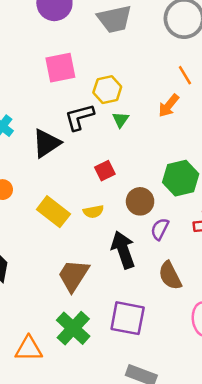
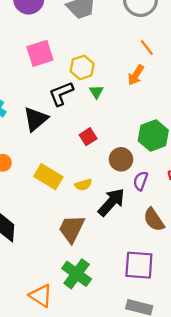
yellow semicircle: (93, 212) -> (83, 185), moved
black arrow: (123, 250) -> (111, 202), turned 68
purple square: (128, 318) -> (139, 265), moved
orange triangle: (29, 349) -> (41, 296), turned 40

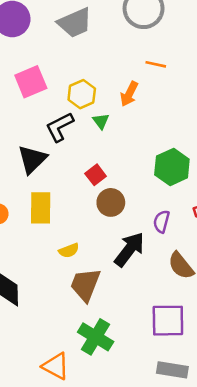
orange line: (147, 48) -> (156, 64), turned -35
orange arrow: (136, 75) -> (129, 94), moved
brown circle: (121, 159) -> (111, 202), moved
yellow rectangle: (48, 177) -> (41, 208), moved, turned 64
yellow semicircle: (83, 185) -> (69, 250), moved

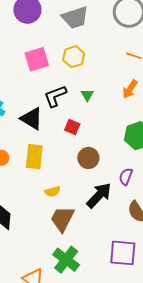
yellow hexagon: (82, 94) -> (74, 57), moved
orange arrow: (129, 94) -> (130, 89), moved
black triangle: (32, 159) -> (32, 119), turned -50
red square: (96, 175) -> (72, 127), moved, turned -35

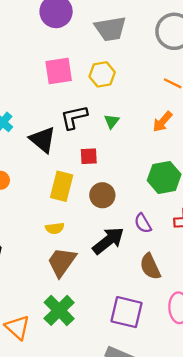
red square: (72, 127) -> (89, 156), turned -35
yellow rectangle: (34, 157) -> (62, 186), moved
purple semicircle: (126, 177) -> (143, 223), turned -60

